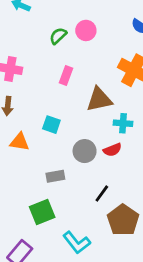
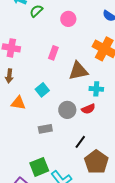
green semicircle: (58, 36) -> (36, 11), moved
cyan square: (51, 125) -> (42, 90), turned 32
green square: (42, 212) -> (39, 167), moved

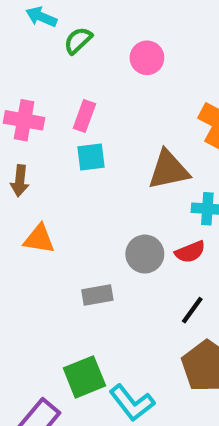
pink rectangle: (53, 53) -> (84, 116), moved
cyan square: (42, 90) -> (91, 157), moved, turned 32
black line: (80, 142) -> (192, 310), moved

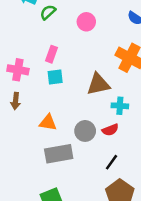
pink cross: (24, 120) -> (18, 70), moved
brown arrow: (20, 181) -> (16, 101), moved
orange triangle: (39, 239) -> (48, 123), moved
gray rectangle: (97, 295) -> (59, 154), size x1.6

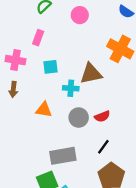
pink rectangle: (52, 54) -> (38, 38), moved
cyan cross: (120, 106) -> (71, 88), moved
gray rectangle: (59, 154) -> (63, 156), moved

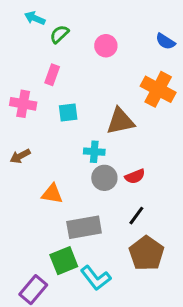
cyan cross: (71, 88) -> (94, 152), moved
brown arrow: (13, 89) -> (20, 156), moved, turned 56
orange triangle: (44, 110) -> (52, 194), moved

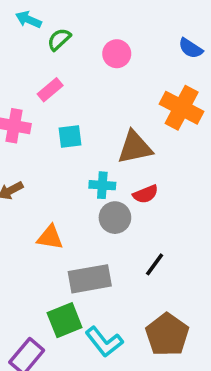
pink rectangle: (52, 75) -> (50, 90), turned 30
red semicircle: (135, 176) -> (146, 194), moved
brown pentagon: (147, 253) -> (167, 335), moved

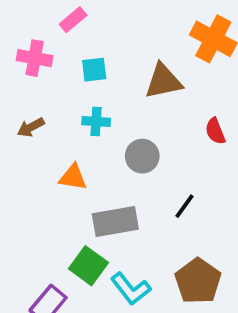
cyan cross: (102, 185) -> (96, 122), moved
red semicircle: (146, 194) -> (215, 131), moved, turned 90
green square: (65, 320) -> (88, 266), turned -32

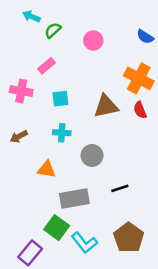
red semicircle: (215, 131) -> (140, 110), moved
black line: (184, 206) -> (120, 188), turned 36

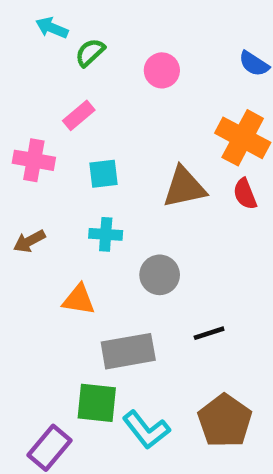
green square: (57, 228) -> (97, 403), turned -30

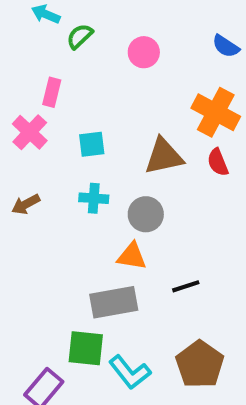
pink rectangle: (79, 115) -> (52, 92), moved, turned -36
pink cross: (34, 160) -> (30, 132), turned 33
gray circle: (160, 275) -> (146, 214), moved
orange triangle: (79, 300) -> (132, 256), moved

